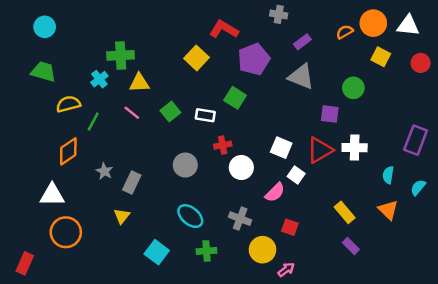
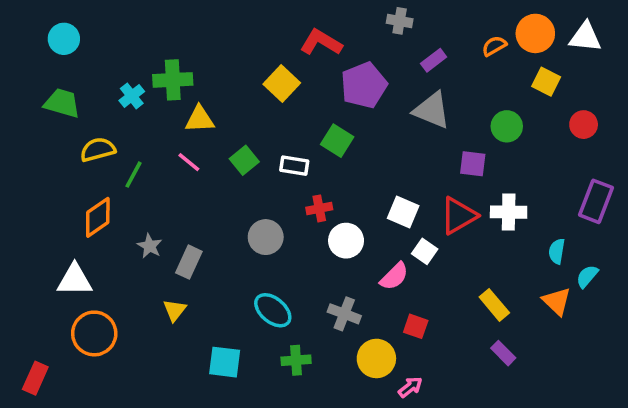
red circle: (421, 63) -> (584, 125), moved
cyan cross: (99, 79) -> (132, 96), moved
cyan semicircle: (418, 187) -> (587, 276), moved
cyan square: (157, 252) -> (225, 362), turned -30

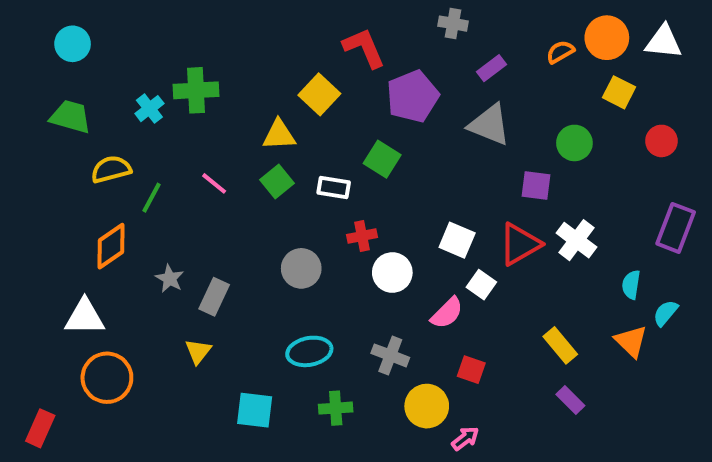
red L-shape: (321, 42) -> (364, 48), turned 36
yellow triangle: (200, 119) -> (279, 135), moved
white cross: (509, 212) -> (576, 240), turned 36
cyan ellipse: (273, 310) -> (309, 351), turned -51

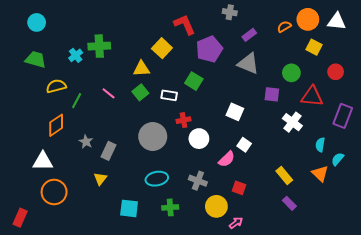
white square: (457, 240) -> (235, 112), moved
red triangle: (520, 244) -> (312, 96), moved, turned 35
gray circle: (301, 268) -> (153, 137), size x1.4

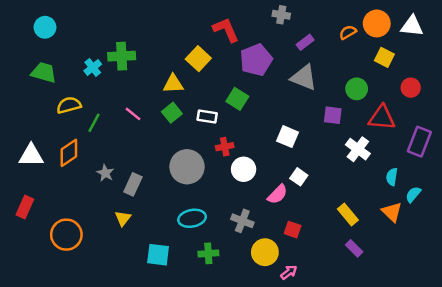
white triangle: (43, 161) -> (31, 155), moved
red rectangle: (20, 218) -> (25, 207), moved

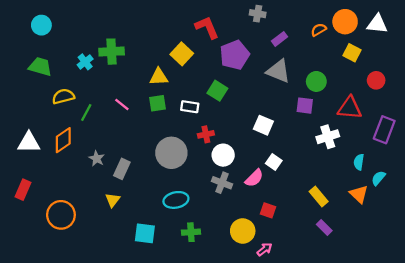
green circle: (357, 89) -> (316, 81), moved
green square: (172, 113) -> (158, 103), turned 30
white cross: (358, 149) -> (328, 137), turned 35
gray cross: (242, 221) -> (222, 183), moved

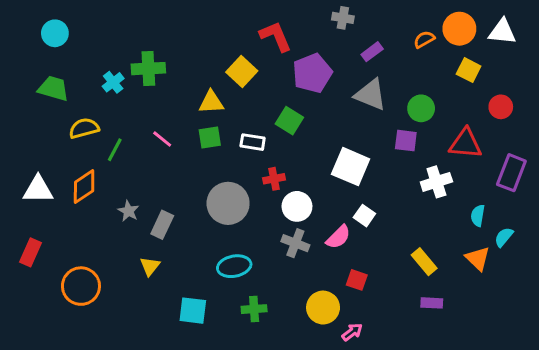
white square: (263, 125) -> (351, 167), size x1.4
purple rectangle: (324, 228) -> (432, 303), turned -42

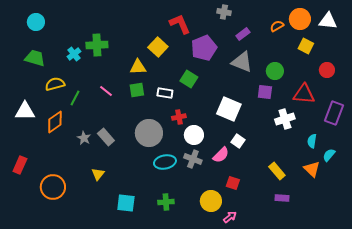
white triangle: (38, 190) -> (25, 111), moved
gray rectangle: (162, 225) -> (106, 137), moved, turned -66
cyan ellipse: (234, 266) -> (165, 162), moved

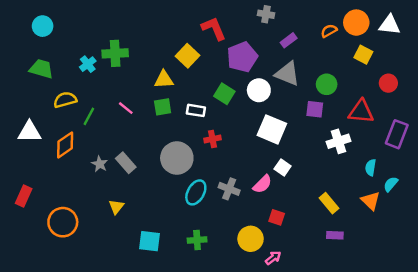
white circle: (194, 135) -> (259, 90), moved
cyan ellipse: (165, 162) -> (196, 192), turned -50

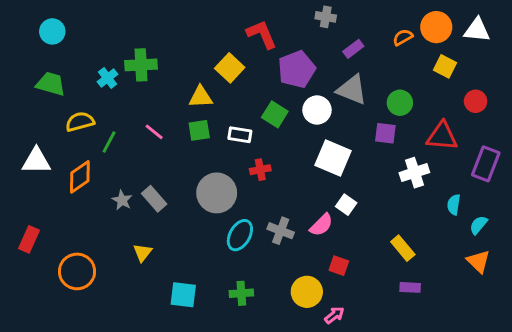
orange triangle: (371, 201) -> (478, 261), moved

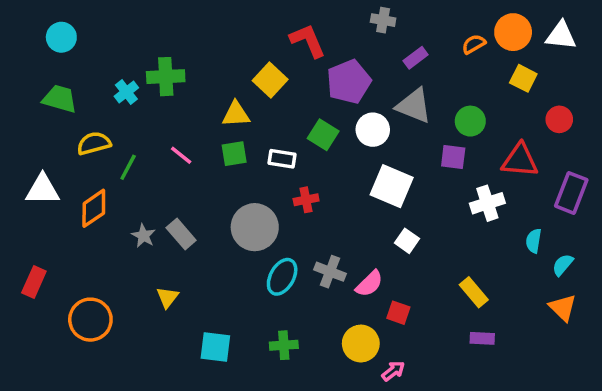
pink semicircle: (321, 225) -> (369, 284), moved

